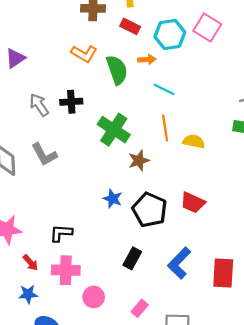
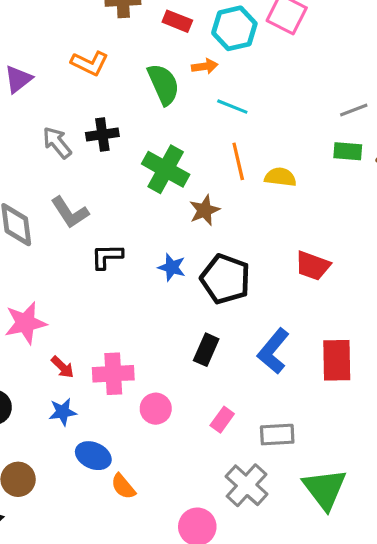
orange L-shape: (84, 54) -> (90, 63), moved
red trapezoid: (193, 203) -> (313, 266), moved
black L-shape: (61, 233) -> (107, 256), moved

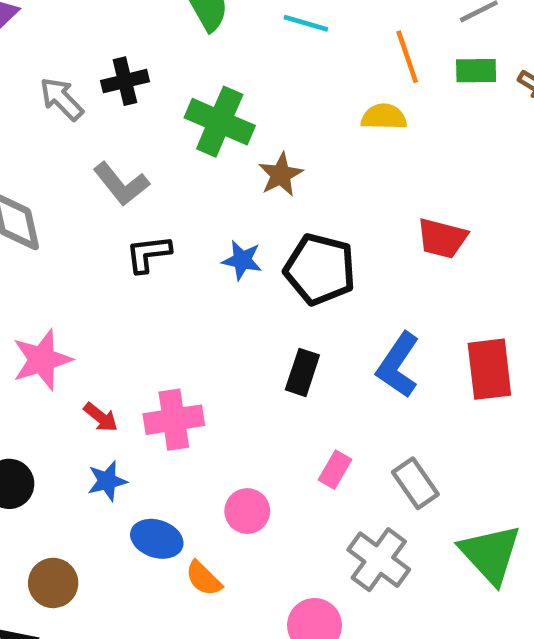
orange line: (238, 161) -> (407, 57), moved
gray L-shape: (70, 212) -> (121, 184), moved
pink circle: (156, 409) -> (247, 511), moved
gray rectangle: (277, 435) -> (415, 483), turned 64

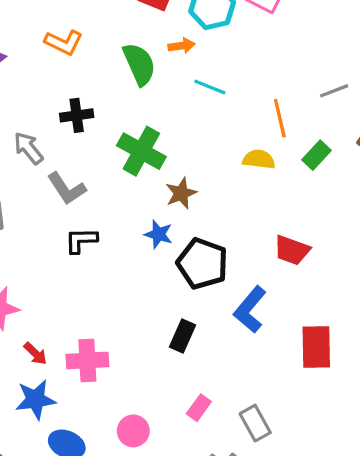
green rectangle: (476, 71) -> (317, 155), moved, turned -52
gray arrow: (62, 99) -> (28, 148), moved
blue star: (242, 260) -> (159, 234), moved
blue L-shape: (398, 365) -> (250, 310), moved
blue star: (107, 481) -> (35, 399), size x1.4

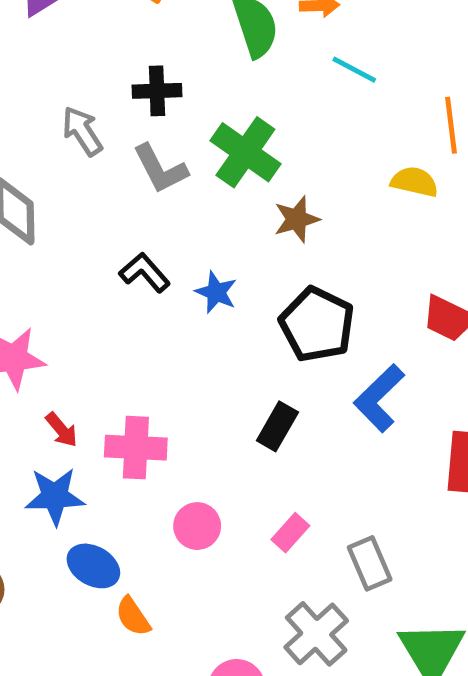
gray L-shape: (67, 189) -> (160, 169), moved
blue star: (159, 234) -> (216, 292), moved
black L-shape: (81, 240) -> (145, 273), turned 44
pink circle: (133, 431) -> (197, 526), moved

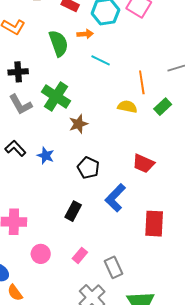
black pentagon: (317, 324) -> (88, 168), size x0.7

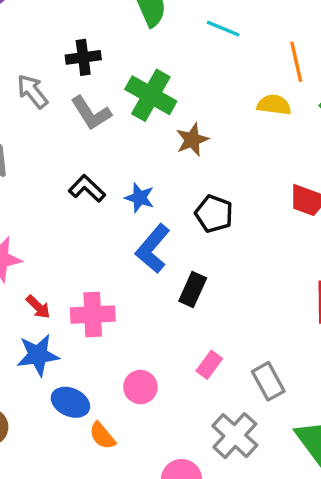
blue L-shape: (115, 198) -> (153, 249), moved
pink circle: (41, 254) -> (140, 387), moved

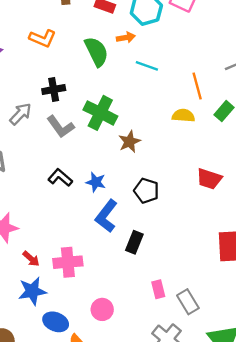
gray arrow: (32, 91) -> (21, 114), turned 85
pink rectangle: (209, 365) -> (158, 289), moved, turned -48

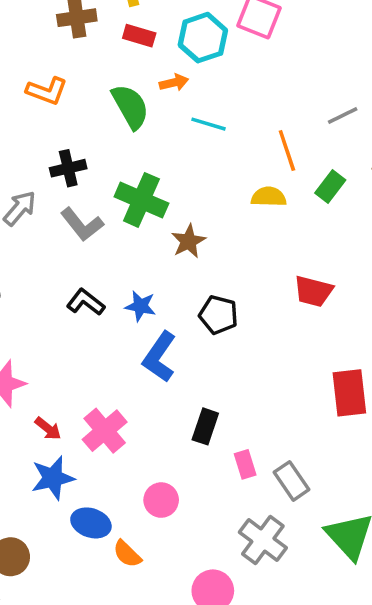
black rectangle: (134, 242) -> (205, 426), moved
pink cross: (68, 262) -> (105, 431), turned -32

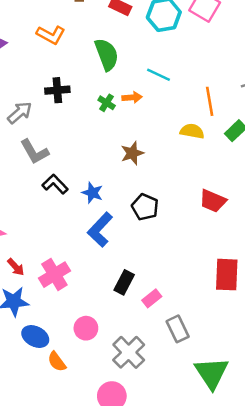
orange arrow: (174, 83) -> (132, 97), moved
green cross: (141, 200) -> (107, 103), moved, size x0.5
gray L-shape: (82, 224) -> (34, 152), moved
pink rectangle: (245, 464) -> (152, 298), moved, turned 60
gray cross: (263, 540) -> (129, 352), moved

